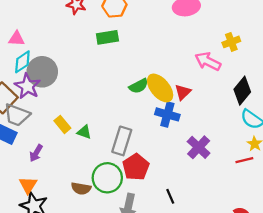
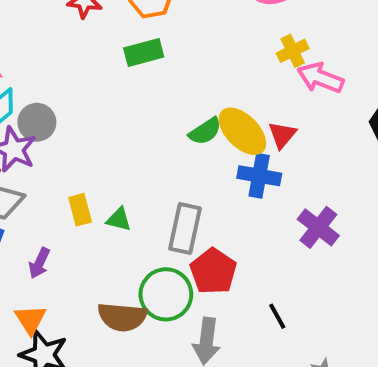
yellow cross: (231, 42) -> (293, 51), moved
gray circle: (42, 72) -> (37, 122), size x0.7
yellow rectangle: (62, 124) -> (80, 210), turned 30
brown semicircle: (81, 188) -> (122, 317), size x1.4

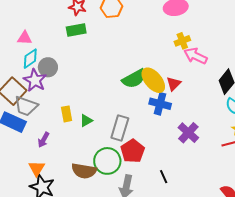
green rectangle: (144, 53) -> (76, 30), moved
green semicircle: (205, 131) -> (134, 79), size x1.4
green triangle: (119, 219) -> (86, 120), turned -48

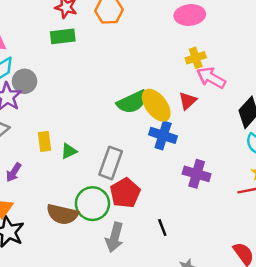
red triangle: (174, 84) -> (188, 101), moved
purple cross: (188, 133) -> (197, 174), turned -30

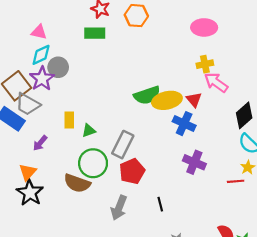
red triangle: (188, 101) -> (194, 100), turned -35
yellow ellipse: (156, 105) -> (167, 100), turned -72
blue cross: (163, 135) -> (184, 124), moved
green circle: (92, 204) -> (93, 163), moved

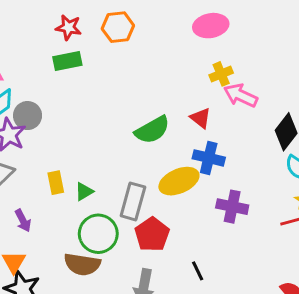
yellow ellipse: (167, 100) -> (179, 181), moved
red triangle: (194, 100) -> (201, 118), moved
purple arrow: (40, 143) -> (23, 221), turned -56

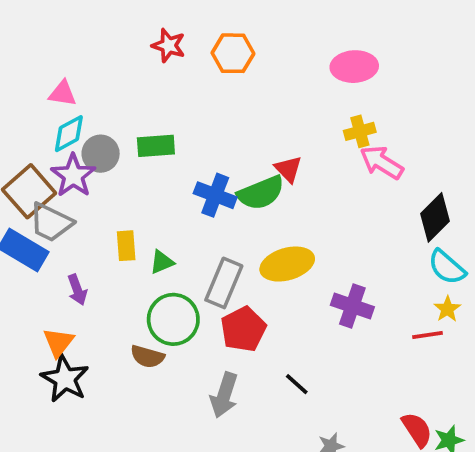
green rectangle: (67, 61) -> (156, 146), moved
red triangle: (201, 118) -> (288, 169), moved
blue cross: (209, 158) -> (215, 195), moved
brown semicircle: (82, 264) -> (147, 357), size x0.7
black line: (198, 271) -> (297, 384), turned -30

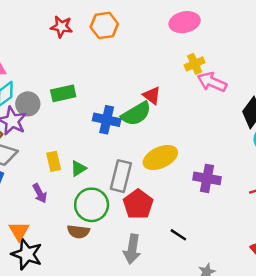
purple arrow: (77, 290) -> (40, 193), moved

